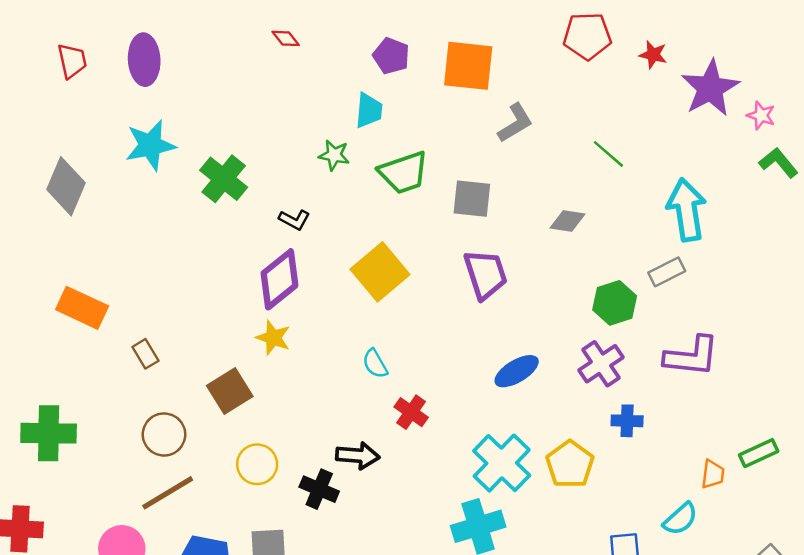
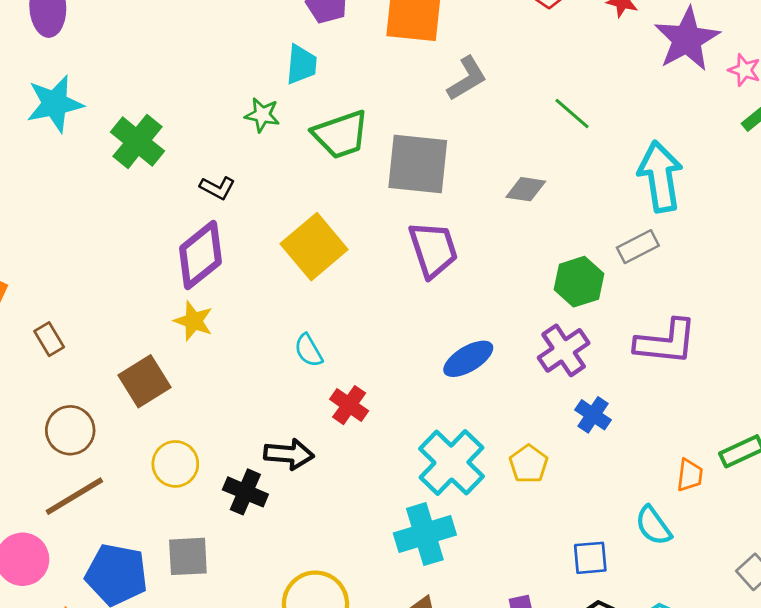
gray square: (472, 199) -> (418, 164), size x1.4
blue cross: (627, 421) -> (593, 415), turned 32
yellow pentagon: (570, 464) -> (529, 464), size x0.7
cyan semicircle: (680, 519) -> (653, 526), turned 96

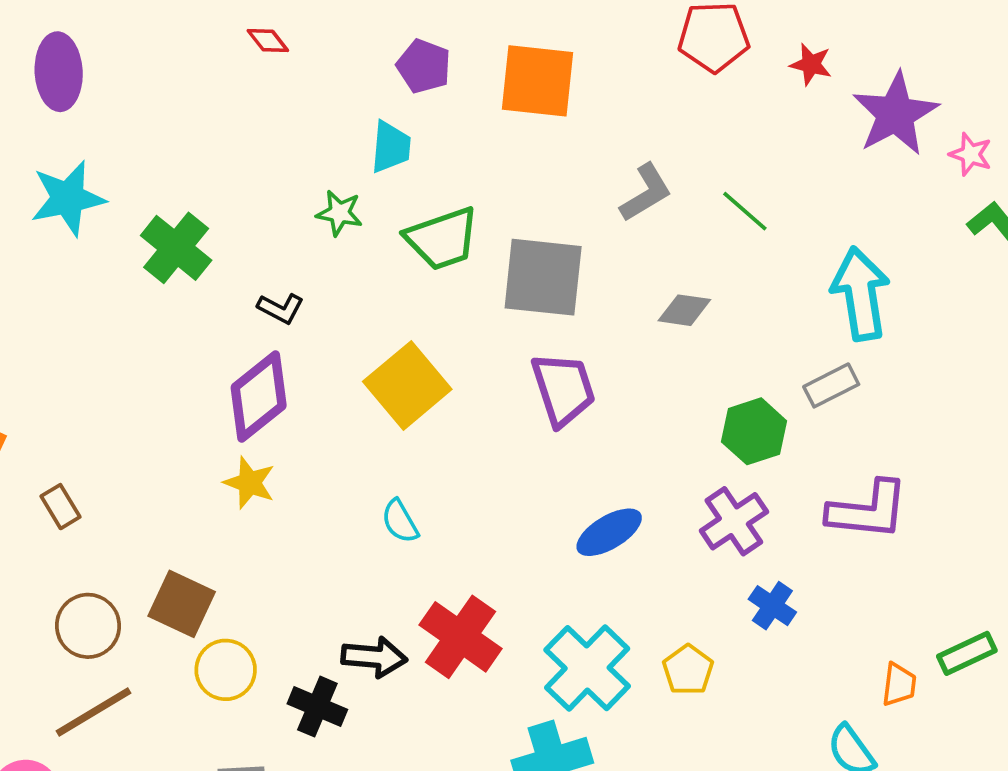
gray L-shape: (467, 78) -> (646, 193), moved
brown square: (144, 381) -> (182, 604), moved, turned -33
red cross: (349, 405) -> (460, 637), moved, size x1.6

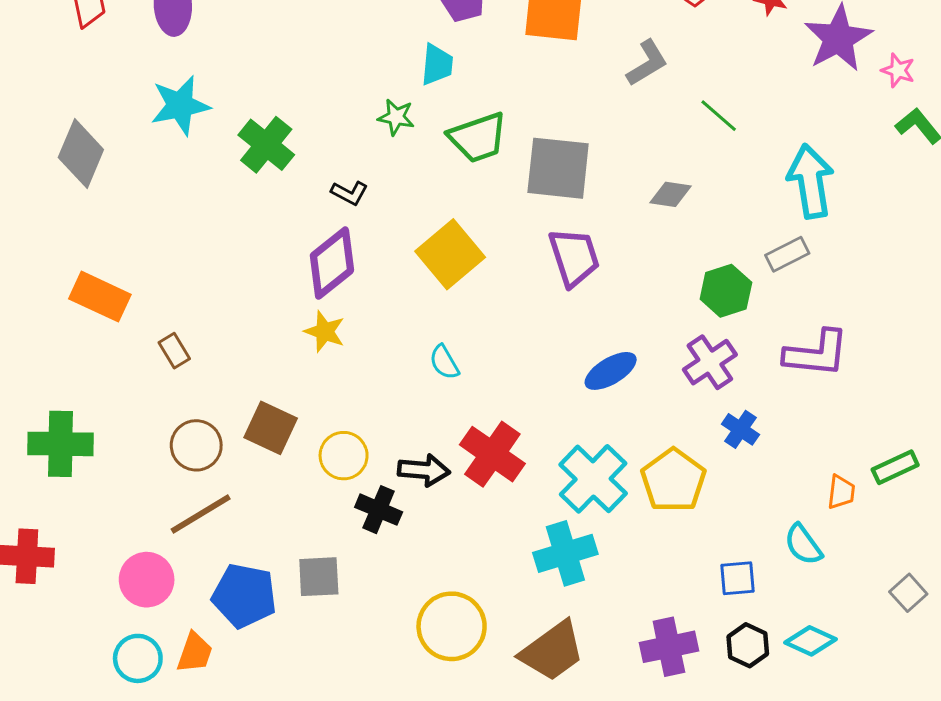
gray L-shape: (646, 193) -> (647, 63), moved
yellow circle: (226, 670) -> (344, 456), moved
yellow pentagon: (688, 670) -> (673, 480), size x1.6

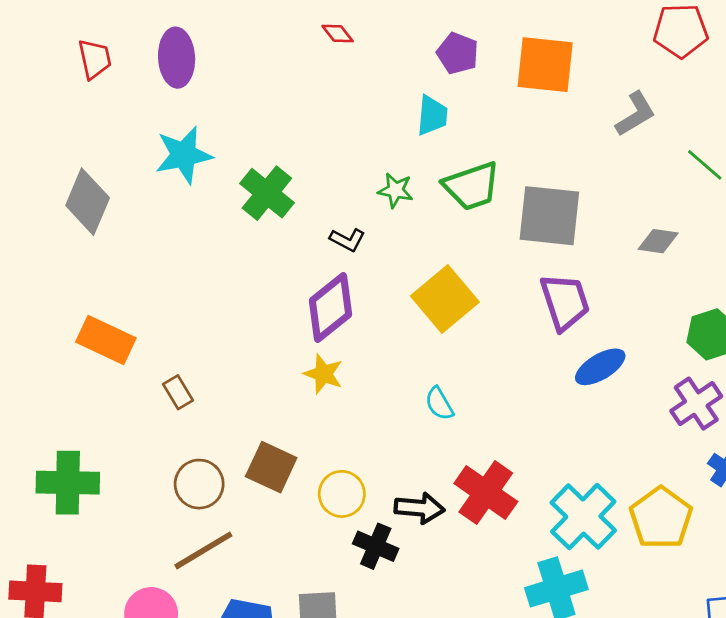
green star: (396, 117) -> (395, 190), moved
blue ellipse: (611, 371) -> (600, 367), moved

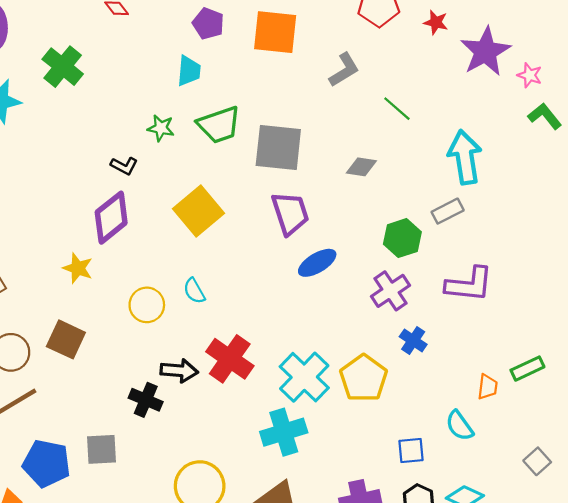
green cross: (267, 193) -> (63, 67), moved
yellow star: (323, 374) -> (78, 268), moved
yellow circle: (342, 494) -> (147, 305), moved

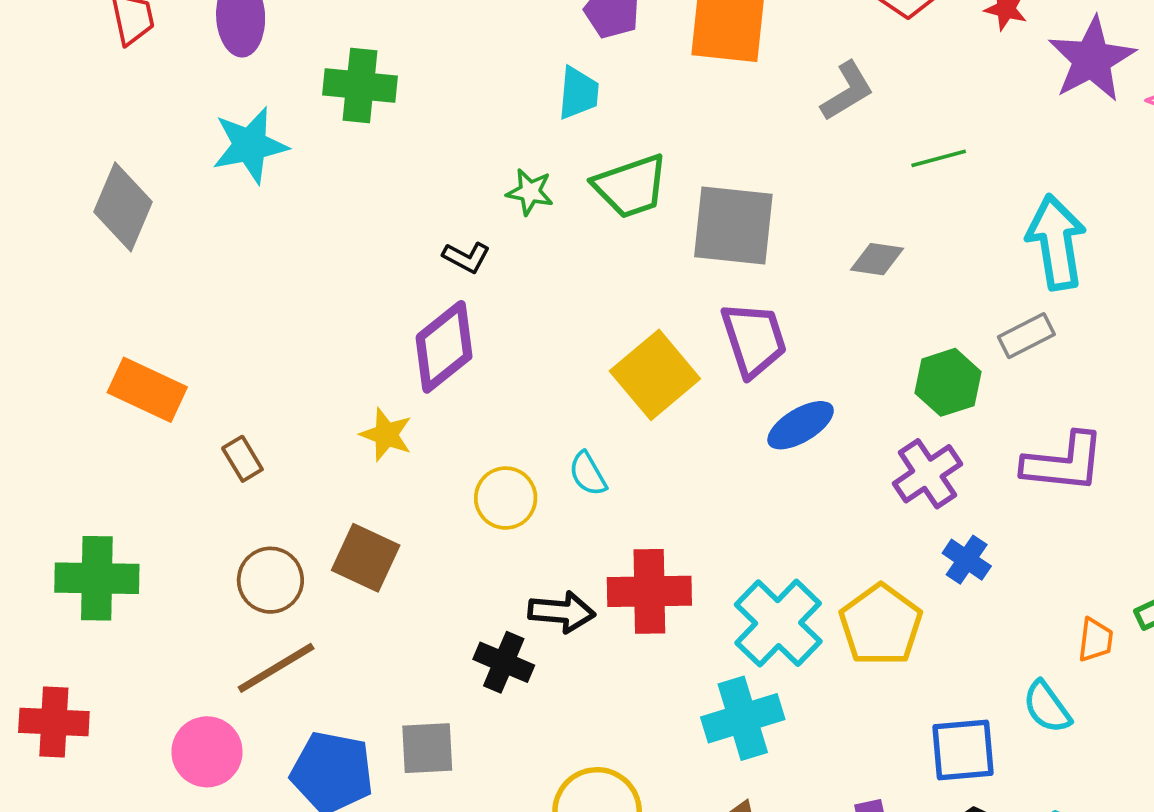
green cross: (63, 67) -> (360, 86), turned -33
green line: (397, 109) -> (939, 158), turned -56
yellow square: (199, 211) -> (655, 375), moved
red cross: (230, 359) -> (649, 591), turned -36
blue square: (411, 450) -> (963, 750), size x1.4

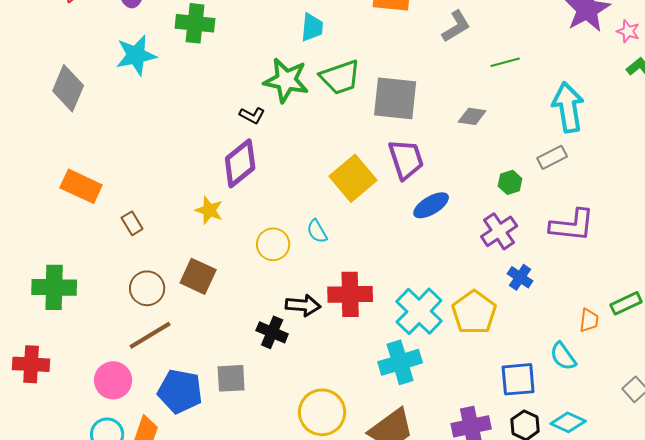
green star: (530, 192) -> (286, 80), size x1.8
green hexagon: (948, 382) -> (510, 182), size x0.7

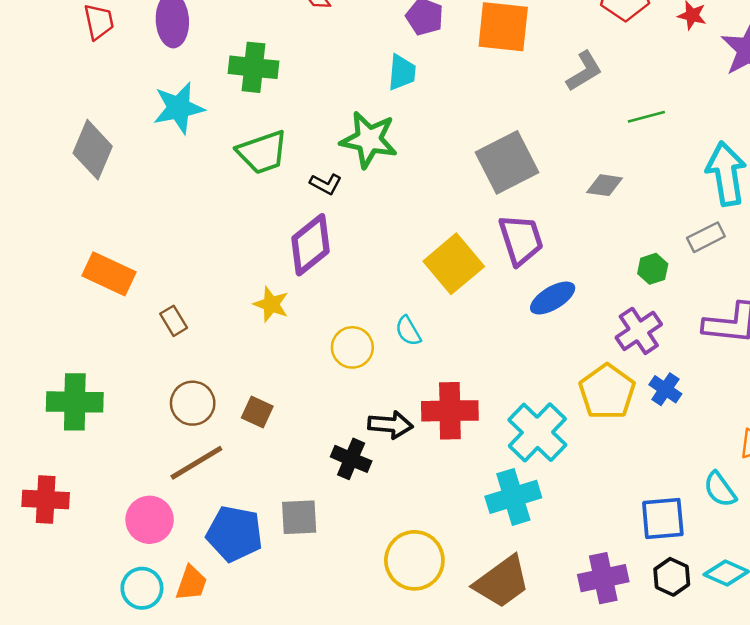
green trapezoid: (340, 77) -> (262, 152), moved
gray square: (395, 98) -> (507, 162), turned -33
brown square: (198, 276) -> (257, 412), moved, size x0.7
yellow pentagon: (474, 312) -> (607, 392), moved

